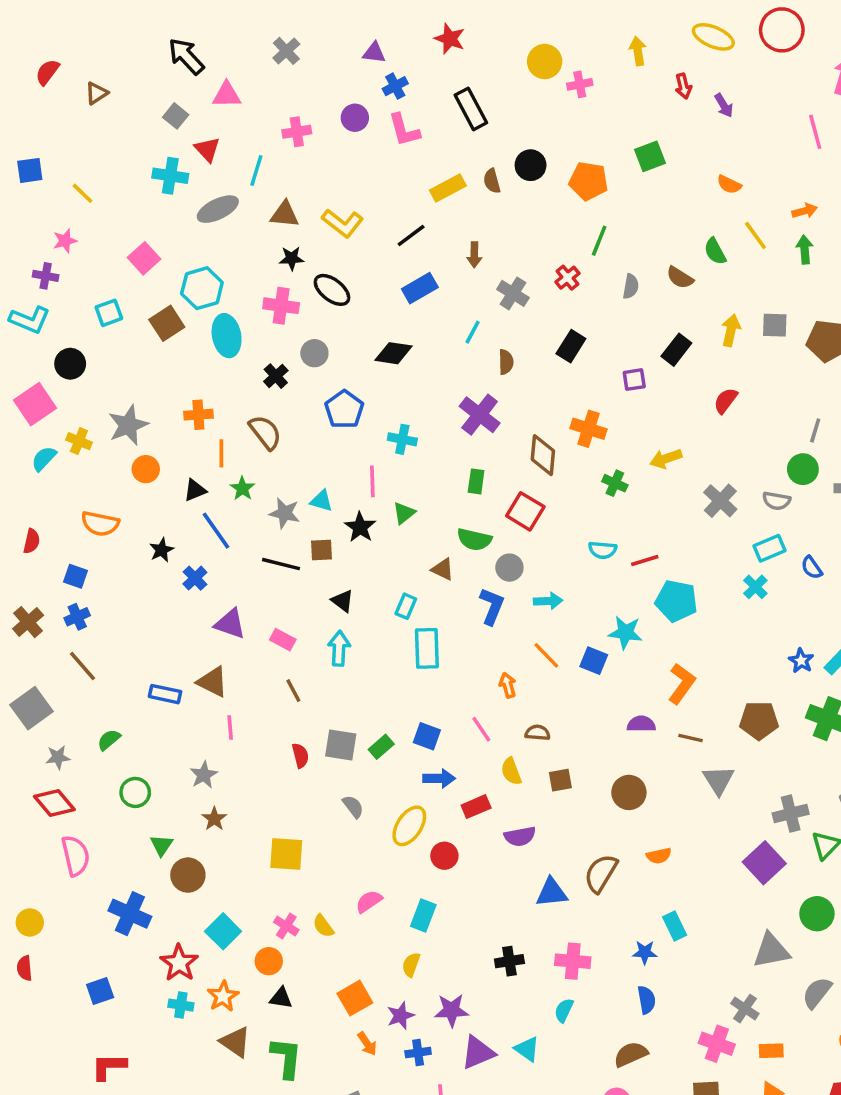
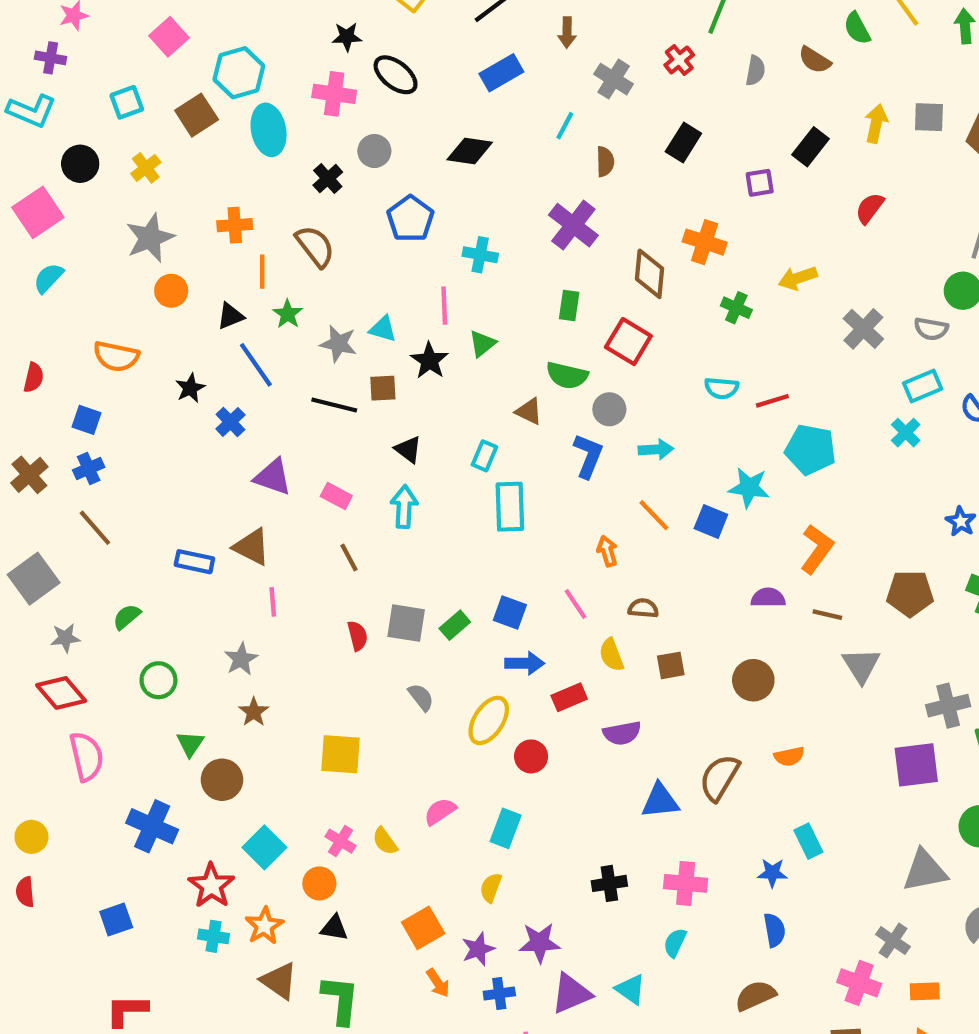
yellow cross: (79, 441) -> (146, 168), moved, turned 30
purple square: (764, 863) -> (916, 765), turned 36

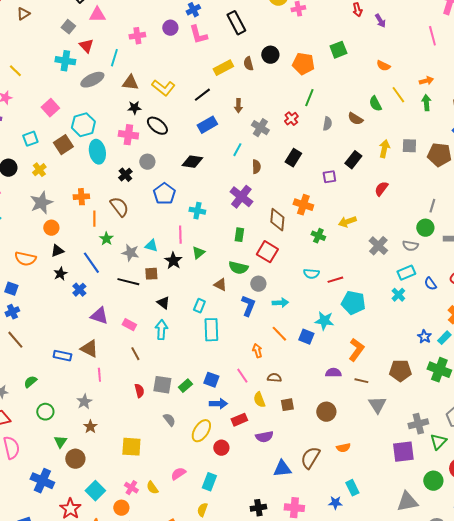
black triangle: (230, 316) -> (57, 251), moved

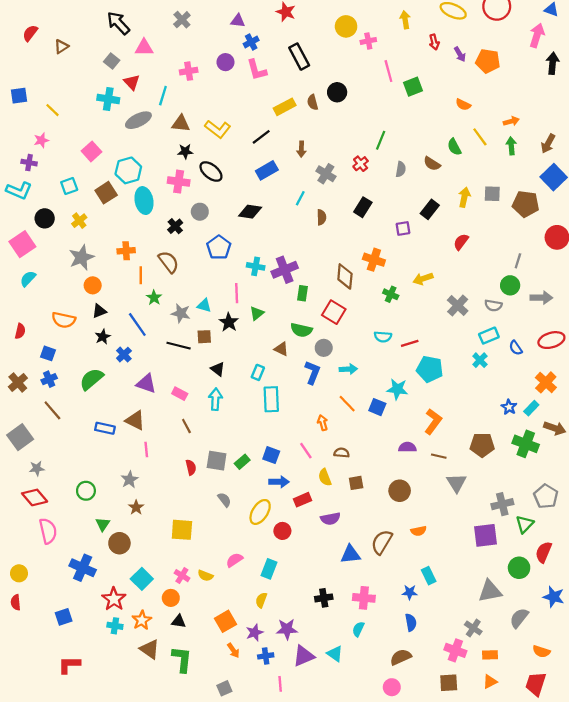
pink line: (432, 36) -> (388, 71), moved
orange pentagon: (303, 64) -> (488, 61), moved
purple cross: (241, 197) -> (285, 270), moved, turned 30
green semicircle: (30, 382) -> (92, 379), moved, size x1.6
yellow semicircle: (152, 488) -> (205, 576), turned -32

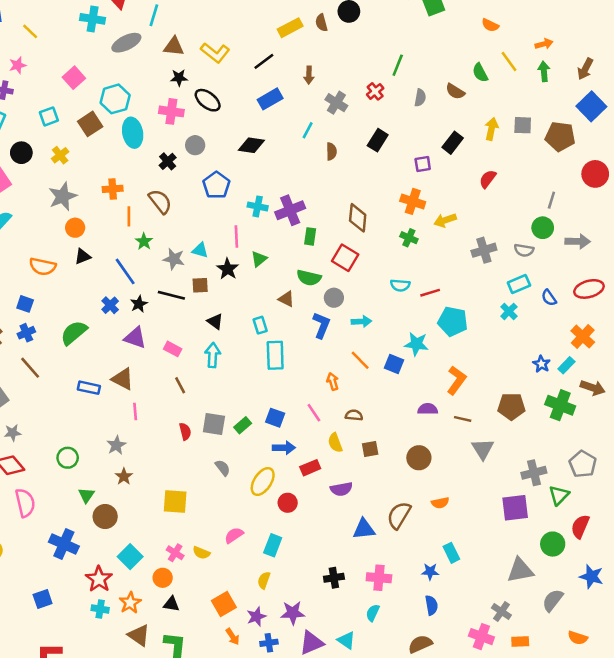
orange cross: (374, 260) -> (413, 201), moved
gray cross: (458, 305) -> (484, 250), turned 30
black star: (103, 337) -> (139, 304), moved
cyan rectangle: (258, 372) -> (260, 325), turned -40

